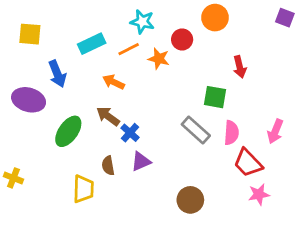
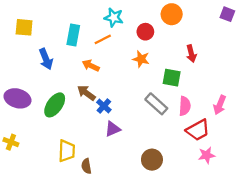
cyan rectangle: (92, 44) -> (73, 35), turned -55
orange star: (159, 59) -> (141, 59), moved
purple ellipse: (29, 100) -> (17, 98), moved
red trapezoid: (248, 163) -> (198, 130), turned -75
brown semicircle: (108, 166) -> (86, 166), moved

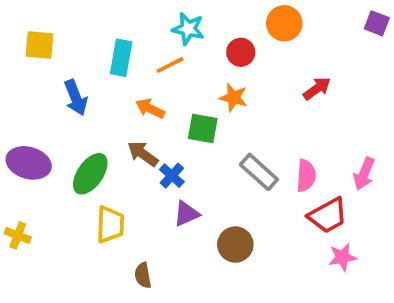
red arrow: (191, 54) -> (317, 89), turned -112
green square: (172, 78) -> (203, 128), moved
yellow trapezoid: (67, 151) -> (110, 225), moved
brown circle: (152, 160) -> (235, 245), moved

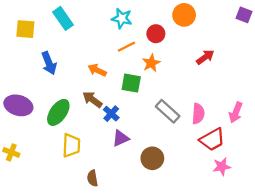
cyan rectangle: (121, 58) -> (63, 18), moved, turned -45
orange line: (170, 65) -> (126, 47), moved
orange star: (234, 98) -> (151, 63), turned 30

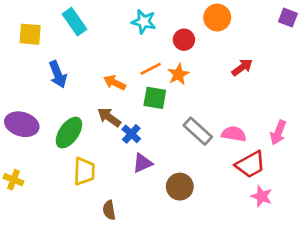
orange line: (126, 47) -> (151, 69), moved
pink semicircle: (198, 114) -> (234, 134), turned -84
pink star: (222, 166) -> (262, 196), turned 30

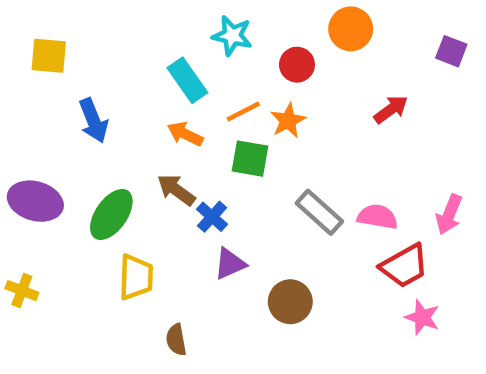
purple square: (288, 18) -> (451, 51), moved
cyan rectangle: (74, 22) -> (187, 80), moved

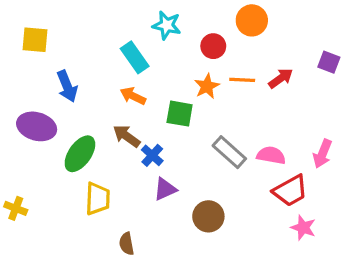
purple square: (451, 51) -> (329, 62), moved
orange line: (243, 112) -> (242, 80), moved, turned 30
purple ellipse: (35, 201) -> (37, 126), moved

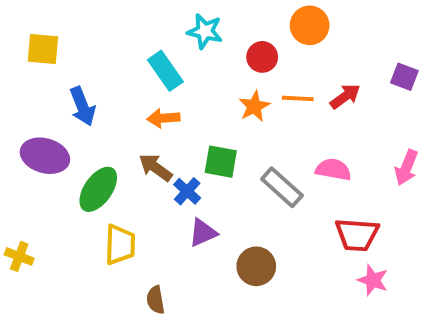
orange arrow: (133, 96) -> (163, 118), turned -30
green square: (180, 114) -> (221, 162), moved
pink arrow: (322, 154) -> (406, 168), moved
pink semicircle: (271, 155) -> (333, 170), moved
red trapezoid: (290, 191) -> (357, 235), turned 33

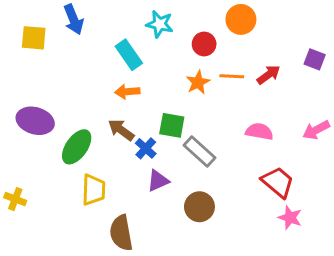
blue arrow: (82, 106) -> (74, 19), moved
pink arrow: (406, 168) -> (316, 130), turned 40
gray rectangle: (282, 187) -> (199, 151), moved
red trapezoid: (357, 235) -> (278, 182), turned -144
brown semicircle: (156, 300) -> (121, 233), size x1.6

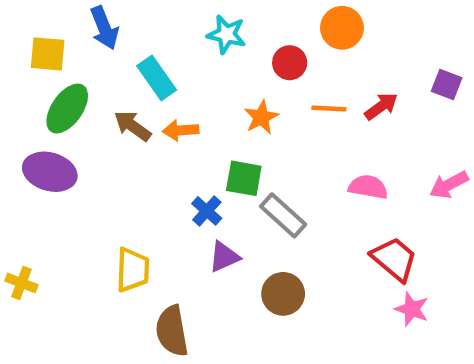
cyan rectangle: (129, 55) -> (157, 78), moved
orange star: (198, 82) -> (261, 117), moved
brown arrow: (121, 130) -> (133, 126), moved
green ellipse: (77, 147) -> (67, 108), moved

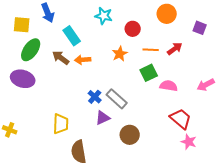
orange circle: (342, 28) -> (167, 14), moved
purple square: (447, 85) -> (200, 28), moved
green square: (244, 178) -> (149, 73), moved, turned -36
gray rectangle: (283, 215) -> (117, 99), moved

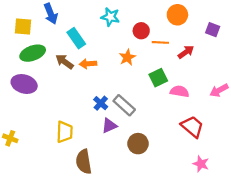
green ellipse: (31, 50) -> (33, 53), turned 35
orange line: (151, 50) -> (160, 42), moved
pink star: (189, 142) -> (201, 164), moved

